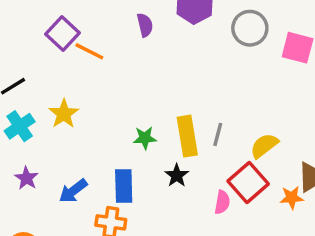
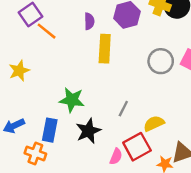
gray circle: (250, 28) -> (161, 61), moved
yellow rectangle: (187, 136) -> (105, 49), moved
green star: (145, 138) -> (72, 100), size x1.5
black star: (177, 176) -> (88, 131), size x1.5

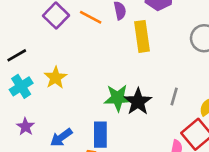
orange line: (47, 31) -> (91, 17), moved
black star: (88, 131) -> (138, 102), moved

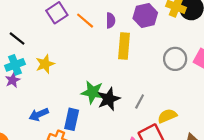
black line: (17, 55) -> (17, 38), turned 56
purple star: (25, 127) -> (13, 80), moved

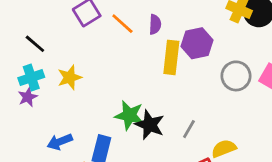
purple hexagon: (145, 15) -> (197, 43), moved
black star: (109, 99) -> (150, 125), turned -30

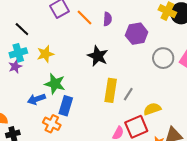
yellow rectangle: (171, 57) -> (111, 90), moved
green star: (129, 115) -> (55, 84), moved
black star: (150, 125) -> (98, 56), moved

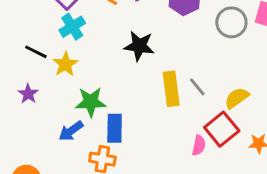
black line: (22, 29) -> (36, 52), moved
cyan cross: (18, 53) -> (72, 27), moved
gray line: (128, 94) -> (197, 87), turned -56

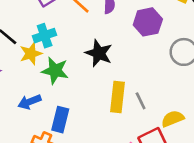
cyan cross: (72, 27) -> (45, 36), moved
green star: (91, 102) -> (55, 71), moved
blue arrow: (71, 131) -> (29, 102), moved

